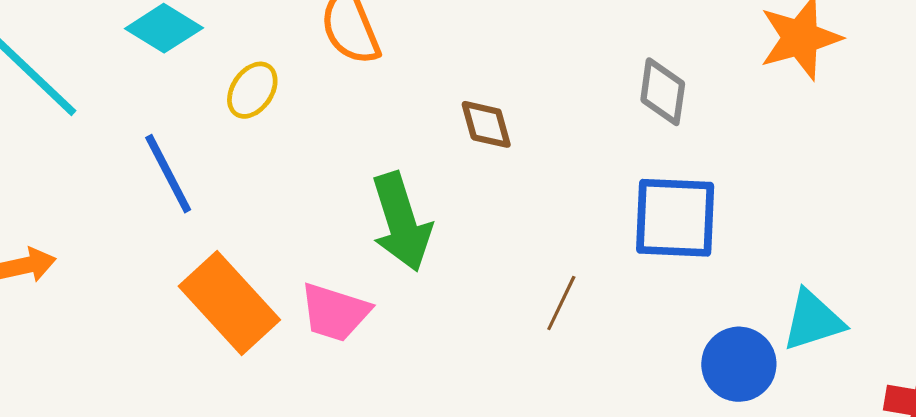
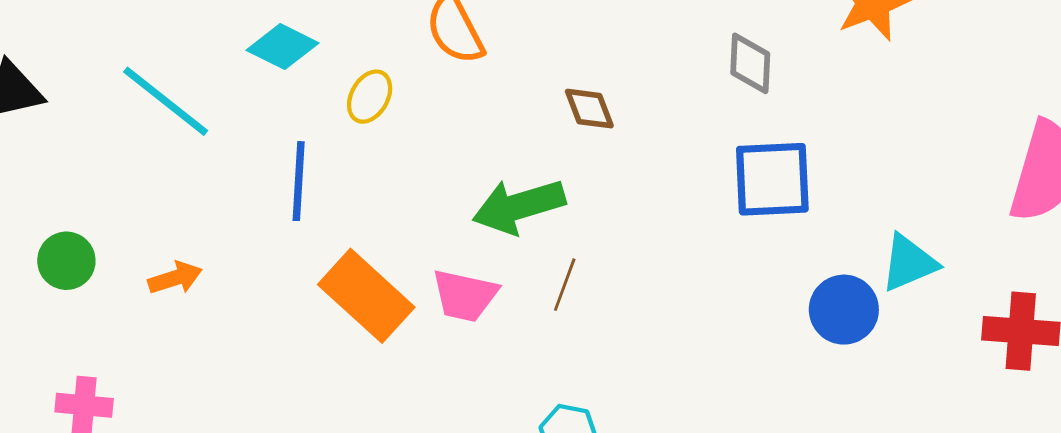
blue line: (168, 174) -> (299, 181), turned 36
green arrow: (401, 222) -> (519, 206), turned 96
brown line: (561, 303) -> (565, 285), moved

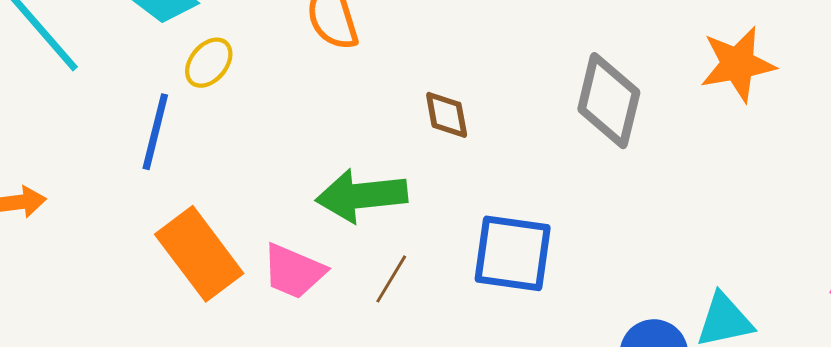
gray diamond: (750, 63) -> (609, 101), size x1.5
yellow ellipse: (370, 97) -> (209, 63), moved
blue square: (772, 179) -> (513, 253), moved

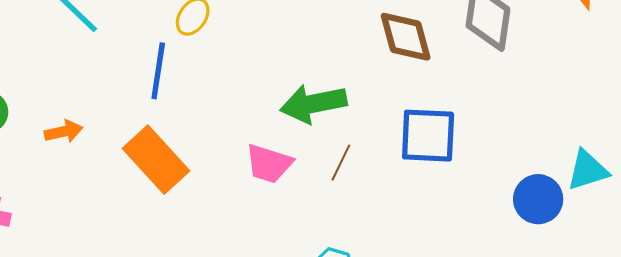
brown diamond: (447, 115) -> (406, 37), moved, size x1.5
orange rectangle: (199, 254) -> (156, 160), moved

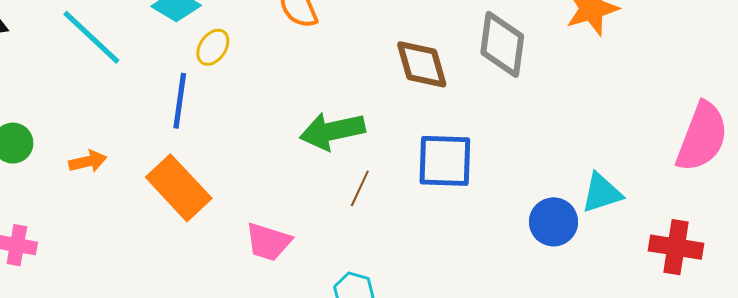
pink trapezoid: (269, 164) -> (268, 242), moved

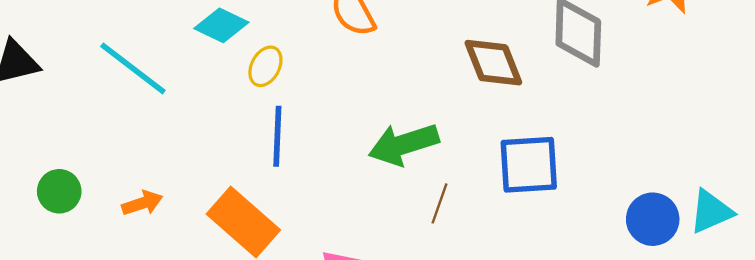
blue line: (180, 101) -> (277, 136), moved
cyan triangle: (602, 193) -> (711, 212), moved

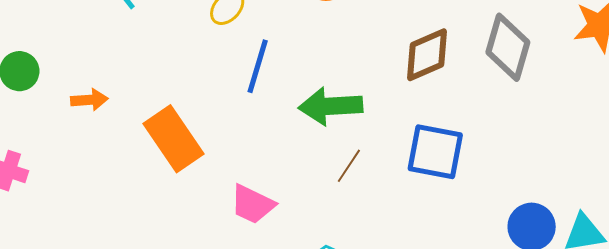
brown diamond: (493, 63) -> (427, 55), turned 74
blue line: (277, 136) -> (258, 66), moved

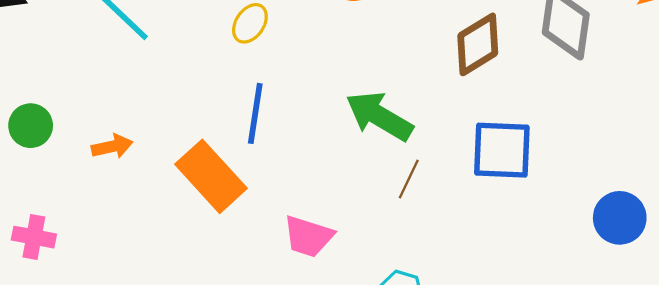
blue line: (258, 66) -> (255, 113), moved
green arrow: (331, 106) -> (379, 116), turned 42

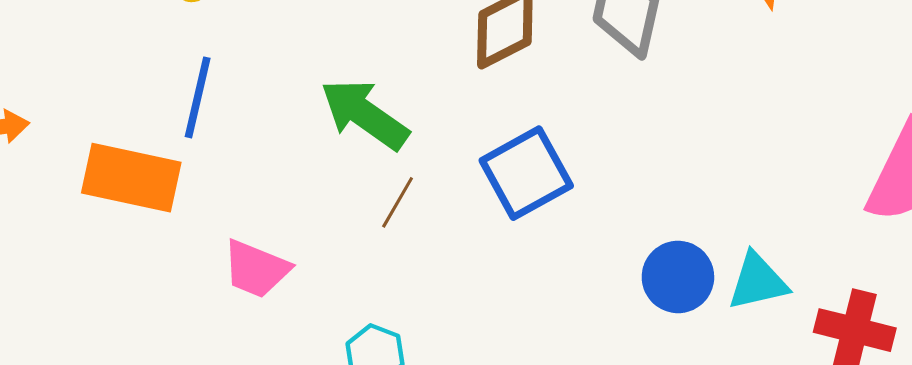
blue square: (502, 150) -> (526, 173), turned -36
orange rectangle: (211, 176) -> (131, 178), turned -40

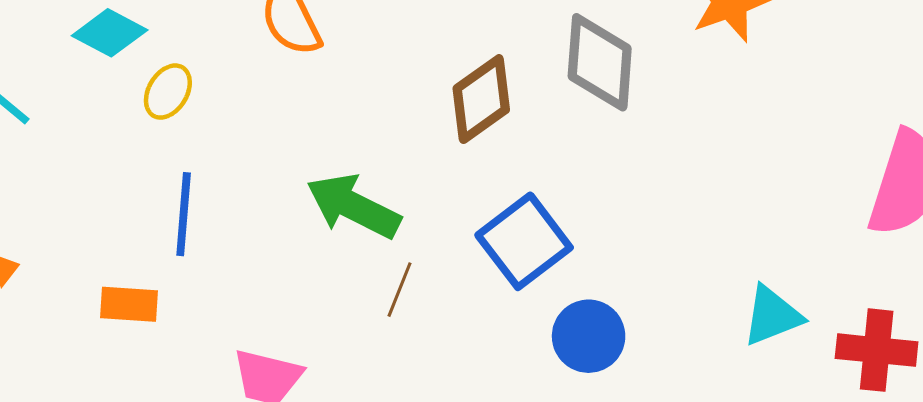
orange rectangle: (131, 178) -> (129, 304), size x0.6
blue circle: (678, 277) -> (589, 336), moved

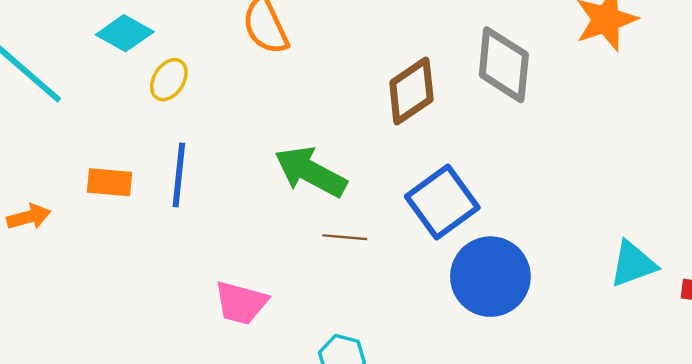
brown line: (399, 290) -> (345, 237), turned 72
orange rectangle: (129, 304) -> (109, 182), moved
blue circle: (589, 336) -> (490, 277), size x1.4

